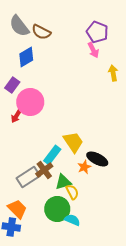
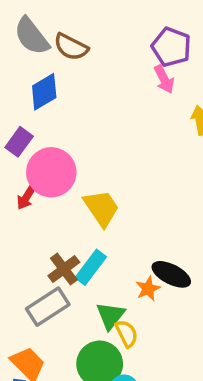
yellow trapezoid: (73, 142) -> (101, 208), moved
brown cross: (44, 170) -> (64, 269), moved
green triangle: (63, 182) -> (110, 316), turned -36

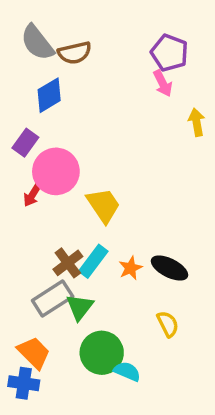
brown semicircle: (71, 47) -> (75, 53), turned -40
orange star: (148, 289) -> (130, 268), moved
green triangle: (110, 316) -> (80, 307), moved
yellow semicircle: (127, 333) -> (168, 324), moved

